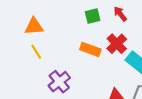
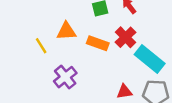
orange triangle: (34, 26) -> (66, 31), moved

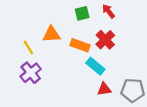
cyan rectangle: (150, 59) -> (95, 66), moved, size x0.7
purple cross: (65, 77) -> (31, 73), moved

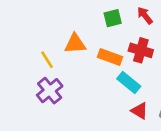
red cross: (105, 40) -> (141, 50), turned -30
red triangle: (104, 89) -> (140, 111), turned 40

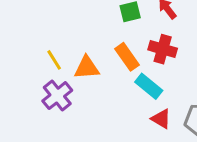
orange triangle: (75, 44) -> (87, 68), moved
orange rectangle: (110, 57) -> (127, 57), turned 35

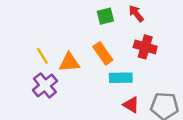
red cross: (163, 49) -> (145, 47), moved
cyan rectangle: (149, 86) -> (121, 78), turned -40

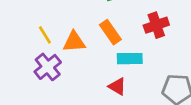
red cross: (145, 47) -> (156, 25), turned -35
red triangle: (131, 105) -> (117, 86), moved

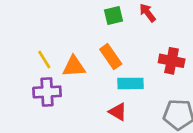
red cross: (156, 25) -> (172, 61), moved, turned 30
purple cross: (48, 67) -> (47, 92), turned 36

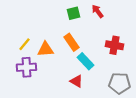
yellow line: (44, 59) -> (24, 44), turned 72
cyan rectangle: (131, 83) -> (85, 61), turned 48

